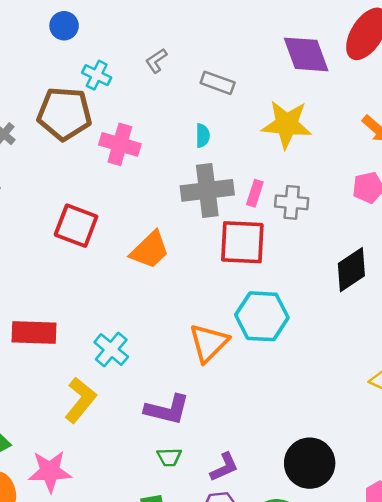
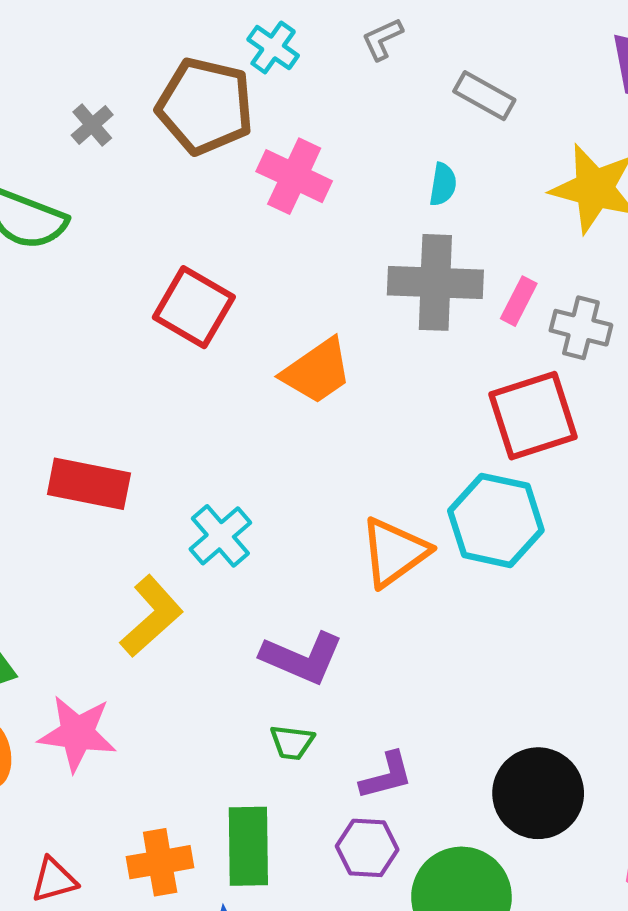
red square: (242, 242) -> (533, 416), moved, turned -30

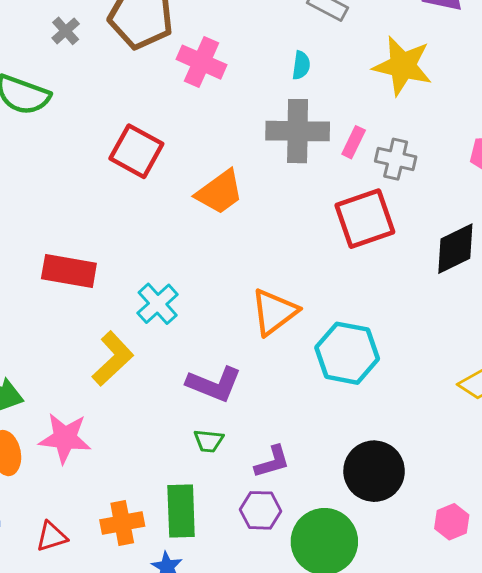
cyan hexagon: (496, 520) -> (347, 353), moved

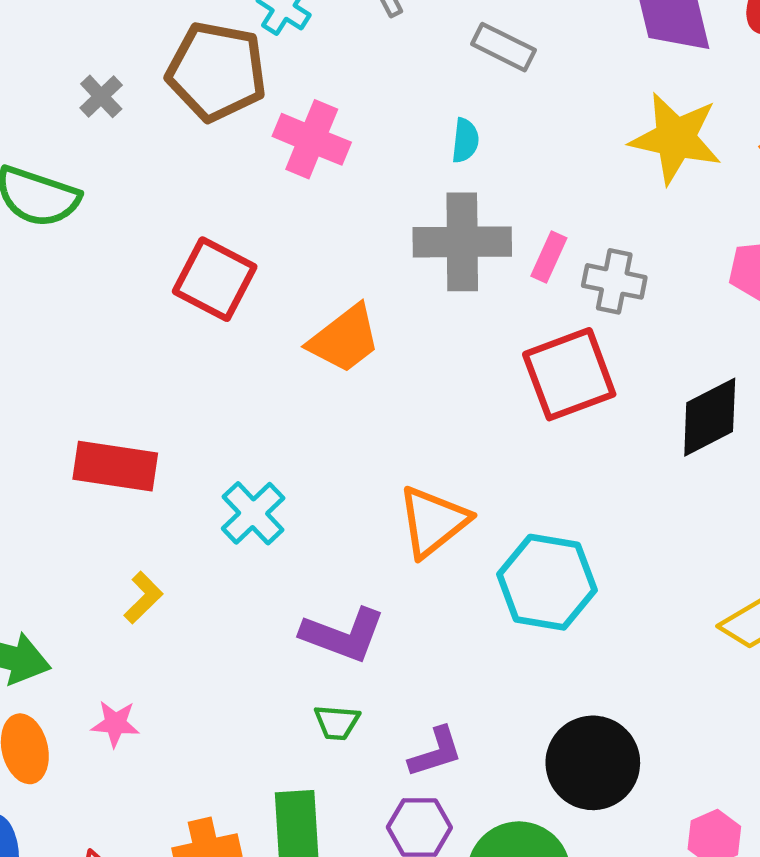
yellow star: (403, 66) -> (676, 138), moved
yellow L-shape: (113, 359) -> (143, 598), moved, size x0.6
pink star: (65, 438) -> (115, 724), size x0.6

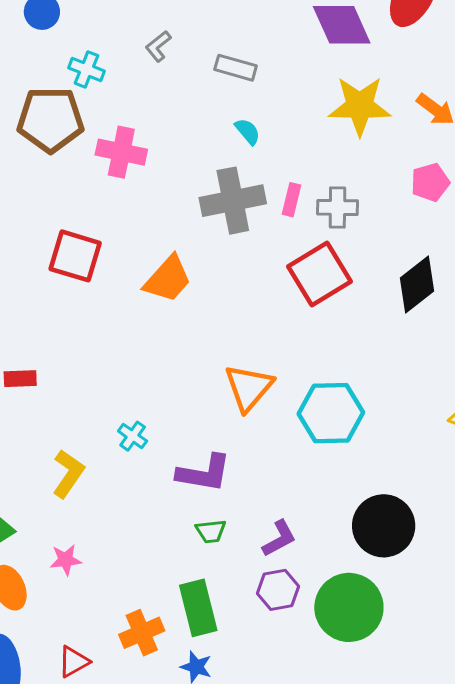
cyan semicircle: (465, 141) -> (248, 131), moved, turned -36
red rectangle: (115, 466) -> (20, 379), moved, size x0.6
cyan cross: (253, 513) -> (133, 436), moved, size x0.7
yellow L-shape: (143, 598) -> (68, 474), size x1.4

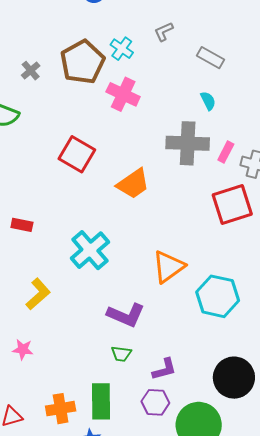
cyan cross: (86, 69) -> (122, 49), moved
brown pentagon: (50, 120) -> (82, 62), turned 30
cyan cross: (133, 436) -> (90, 250), moved, size x2.0

